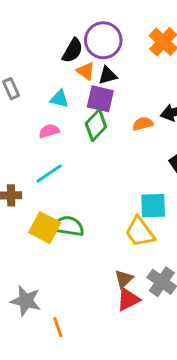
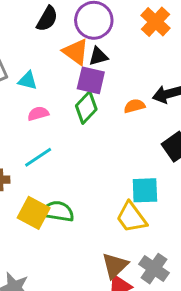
black semicircle: (73, 51) -> (47, 19), moved
orange triangle: (86, 71) -> (76, 52), size x1.4
cyan triangle: (59, 99) -> (28, 80), moved
brown triangle: (124, 279) -> (115, 266), size x1.4

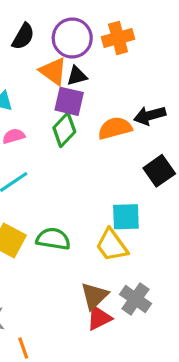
orange cross: (155, 22) -> (118, 38), moved, turned 32
orange semicircle: (134, 106) -> (115, 128), size x1.5
green semicircle: (58, 211) -> (53, 239), moved

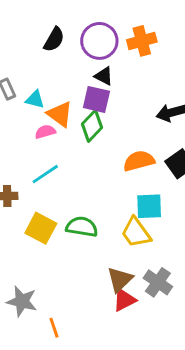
orange triangle: (53, 71) -> (60, 114), moved
black triangle: (77, 76) -> (104, 76), turned 42
orange semicircle: (115, 128) -> (139, 161), moved

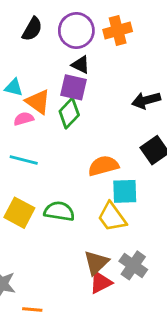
orange semicircle: (139, 161) -> (103, 166), moved
cyan line: (45, 174) -> (24, 160), turned 48
orange line: (54, 328) -> (32, 310), turned -66

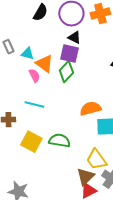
pink semicircle: (24, 119) -> (34, 76), turned 80
yellow trapezoid: (112, 217) -> (96, 160), moved

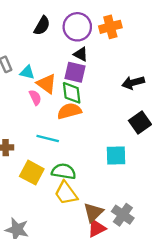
green diamond: (66, 72) -> (72, 93), turned -50
cyan line: (34, 105) -> (48, 138), moved
orange semicircle: (90, 109) -> (69, 111), moved
yellow trapezoid: (96, 160) -> (66, 193), moved

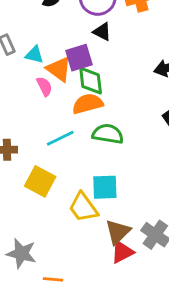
purple square: (75, 72) -> (79, 58), moved, turned -30
cyan line: (48, 138) -> (60, 138), turned -40
cyan square: (116, 155) -> (105, 187), moved
green semicircle: (64, 171) -> (108, 134), moved

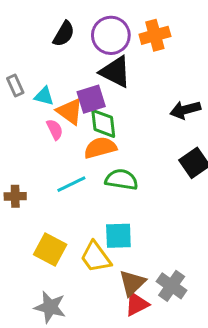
black triangle: (102, 32) -> (115, 72), size x1.6
yellow square: (40, 181) -> (50, 249), moved
gray star: (21, 253) -> (50, 307), moved

